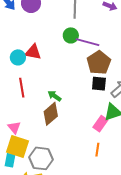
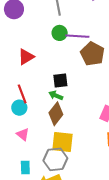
red triangle: (33, 52) -> (26, 57), turned -30
cyan circle: (18, 57) -> (19, 108), moved
black square: (99, 84) -> (60, 80), moved
yellow square: (17, 147) -> (63, 142), moved

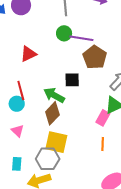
black square: (60, 80) -> (72, 80), moved
green arrow: (56, 95) -> (54, 95), size x1.5

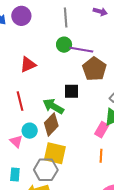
cyan circle: (17, 104) -> (30, 131), moved

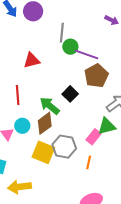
gray line: (66, 17) -> (62, 33), moved
black square: (72, 91) -> (70, 94), turned 35
gray hexagon: (46, 170) -> (64, 147), moved

